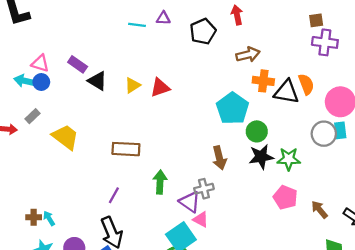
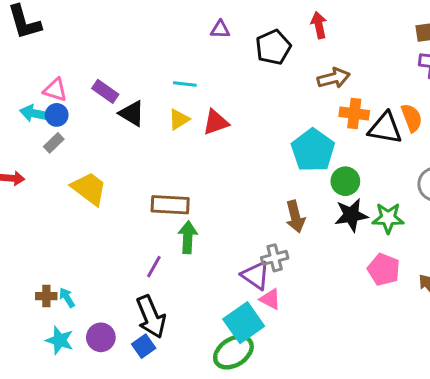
cyan line: (137, 25) -> (185, 84), moved
gray rectangle: (32, 116) -> (54, 143), moved
green arrow: (160, 182) -> (188, 237), moved

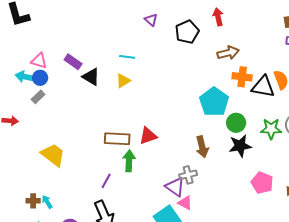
purple triangle: (220, 29) -> (151, 20), turned 40
red triangle: (216, 122) -> (148, 136), moved
yellow trapezoid: (89, 189) -> (53, 155), moved
green star: (388, 218) -> (271, 129), moved

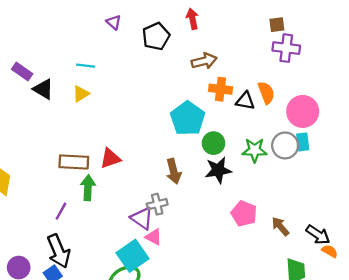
black triangle: (263, 87) -> (245, 101), size x0.7

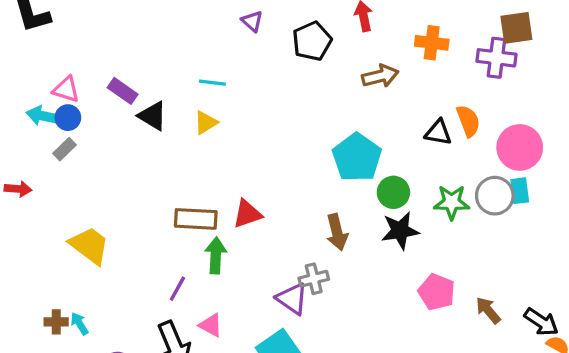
brown square: (277, 25) -> (516, 28), moved, size x1.5
orange cross: (221, 89) -> (432, 43), moved
pink triangle: (154, 237) -> (211, 325), moved

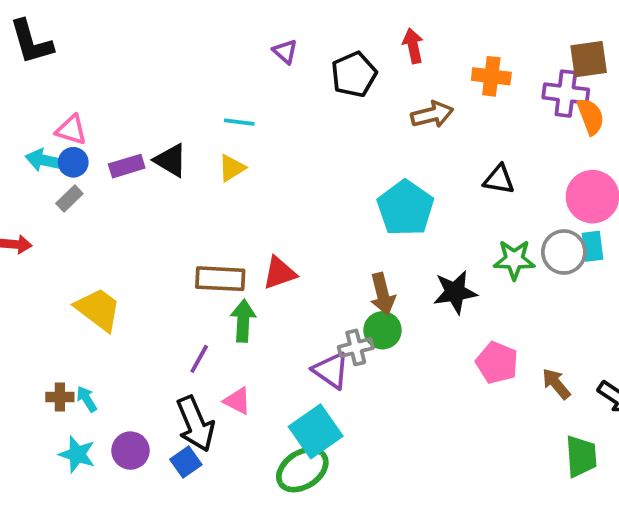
purple rectangle: (123, 91) -> (127, 166), moved, turned -52
orange semicircle: (468, 121) -> (591, 116), moved
green circle: (393, 192) -> (383, 330), moved

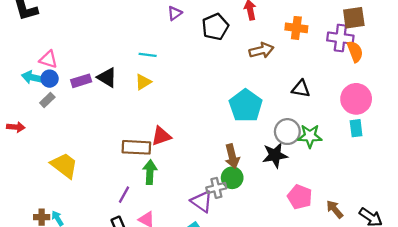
purple triangle: (285, 52) -> (175, 13), turned 42
gray circle: (564, 252) -> (287, 132), moved
red triangle: (279, 273) -> (161, 136), moved

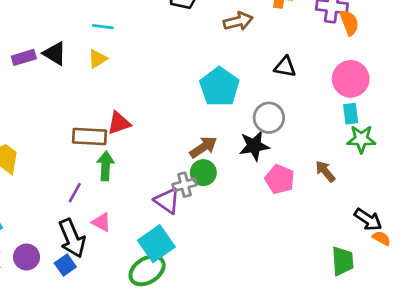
green star: (310, 136) -> (361, 139), moved
brown arrow: (232, 156) -> (203, 147), turned -110
pink pentagon: (300, 197) -> (280, 179), moved
brown arrow: (335, 209) -> (325, 171), moved

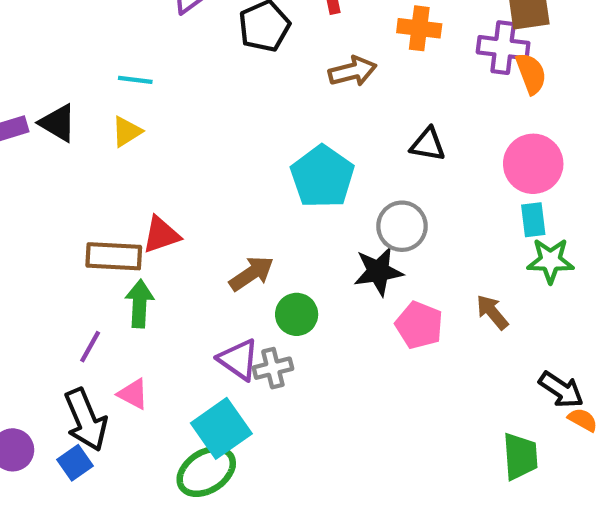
brown arrow: (203, 147) -> (251, 273), moved
gray cross: (185, 185) -> (273, 368), moved

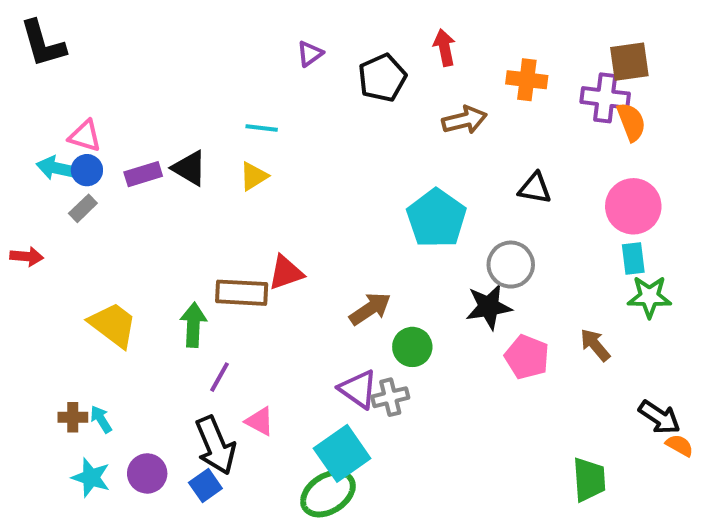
green arrow: (140, 304) -> (193, 325), moved
green trapezoid: (520, 456) -> (589, 479), moved

